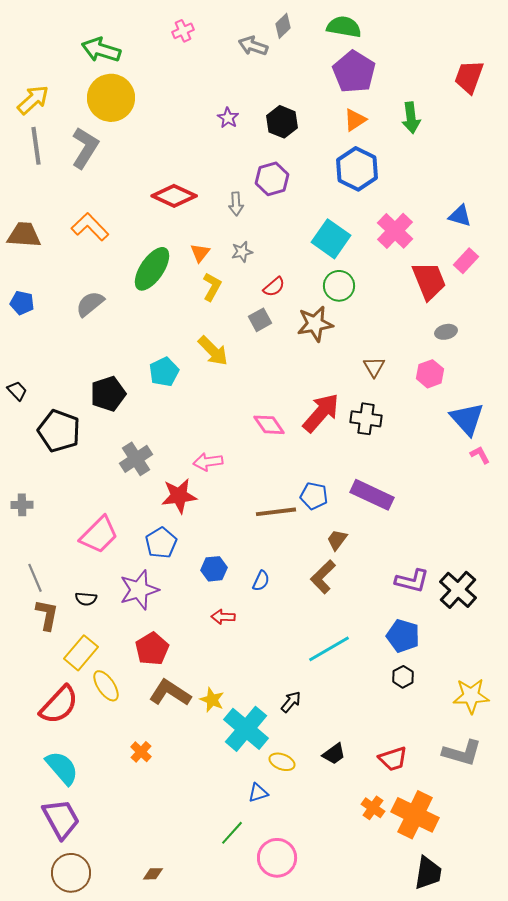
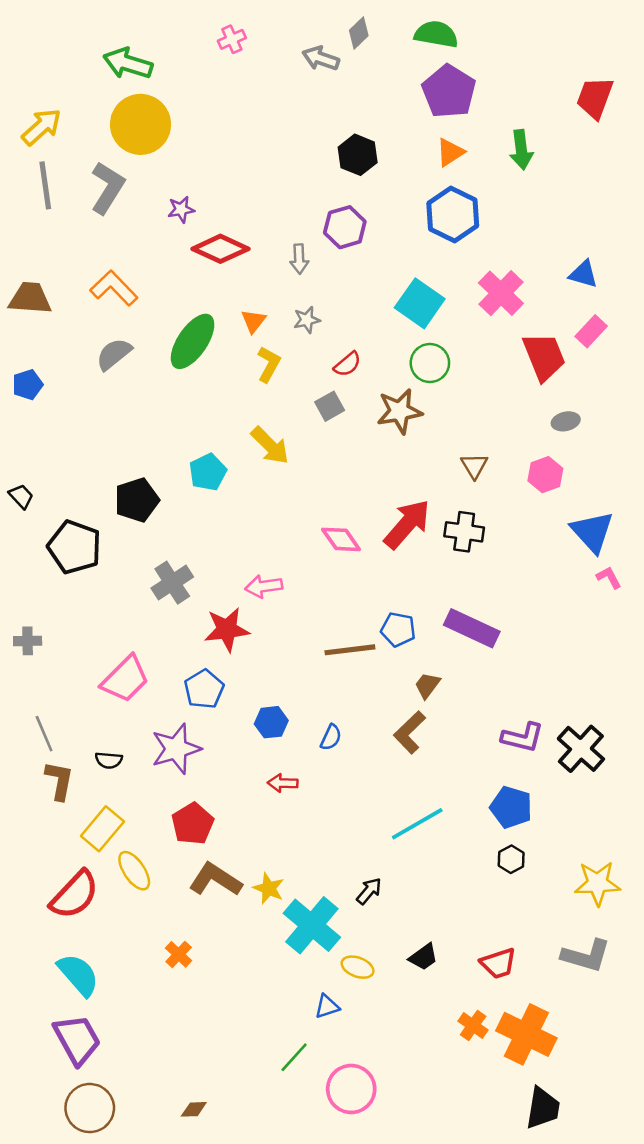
purple star: (228, 118) -> (181, 209), moved, turned 30
blue pentagon: (22, 303) -> (28, 385), turned -30
gray semicircle: (90, 304) -> (114, 354), moved

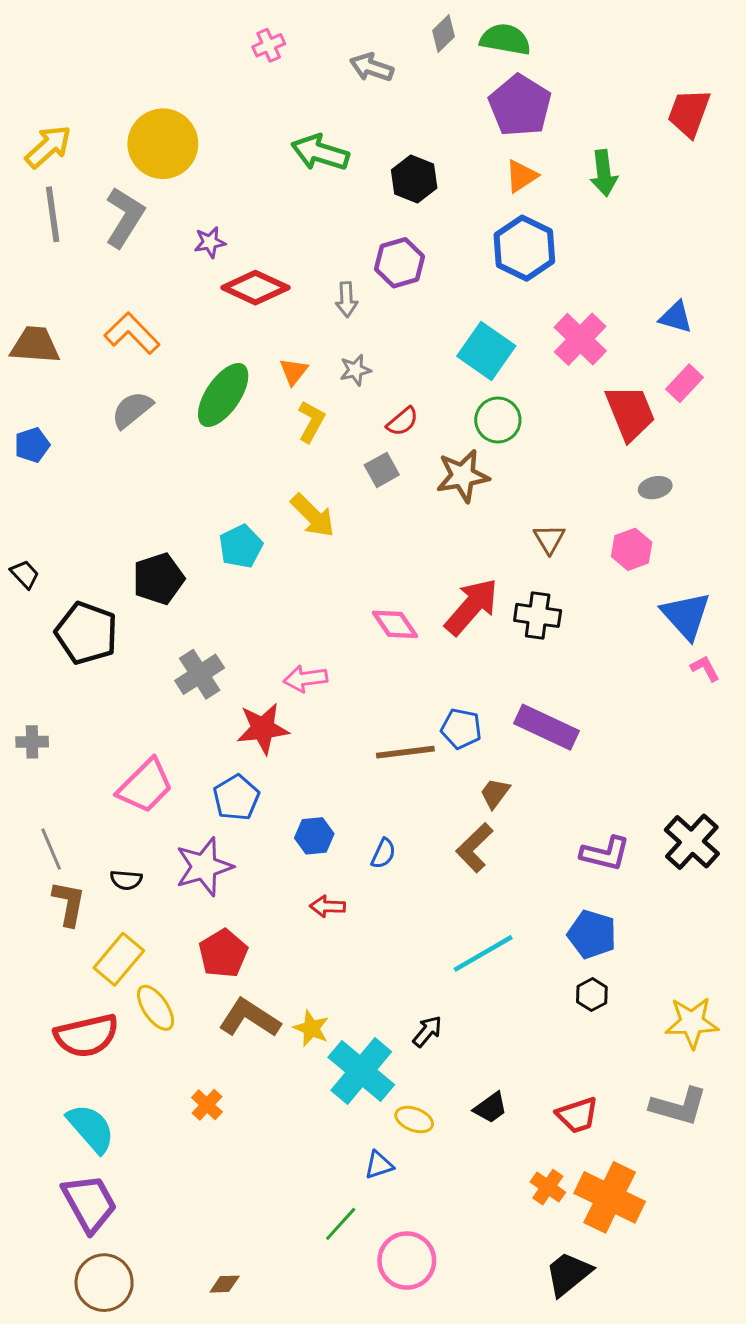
gray diamond: (359, 33) -> (444, 34), moved
green arrow: (128, 63) -> (320, 153), moved
black cross: (581, 749) -> (692, 842), moved
red semicircle: (75, 895) -> (86, 1036), turned 34
black trapezoid: (543, 1108) -> (568, 1274), moved, turned -138

